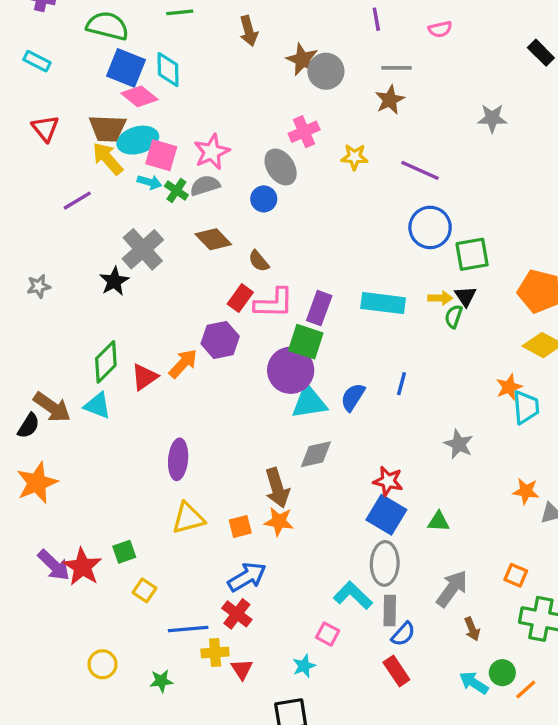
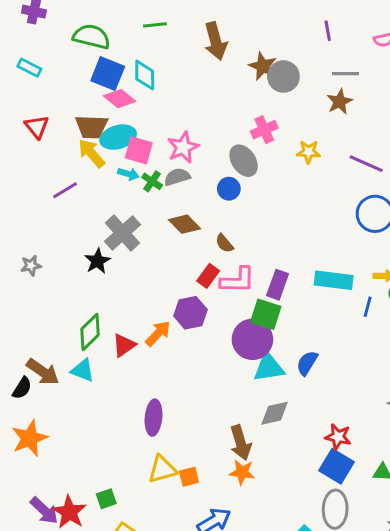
brown arrow: (249, 31) -> (216, 41), size x1.4
blue line: (402, 384) -> (368, 307), moved
orange square: (240, 527) -> (189, 477), moved

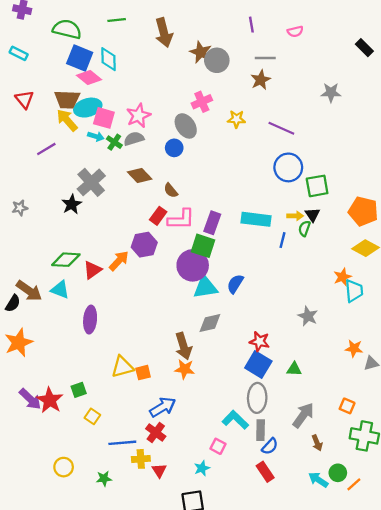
green diamond: (90, 332) -> (66, 260), turned 48
purple ellipse: (154, 418) -> (90, 320), moved

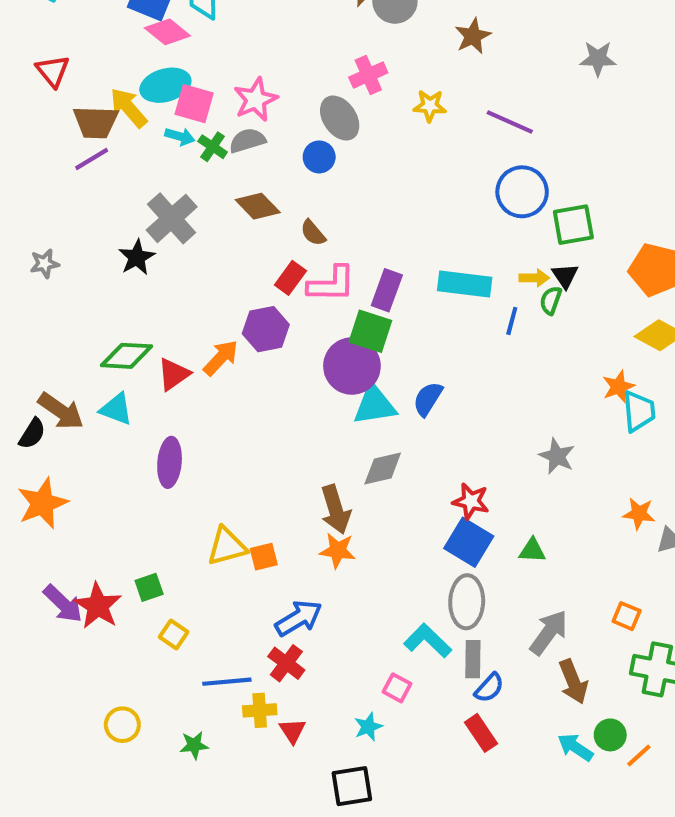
brown trapezoid: (67, 99) -> (96, 122), moved
brown arrow: (317, 443) -> (573, 682), size x1.5

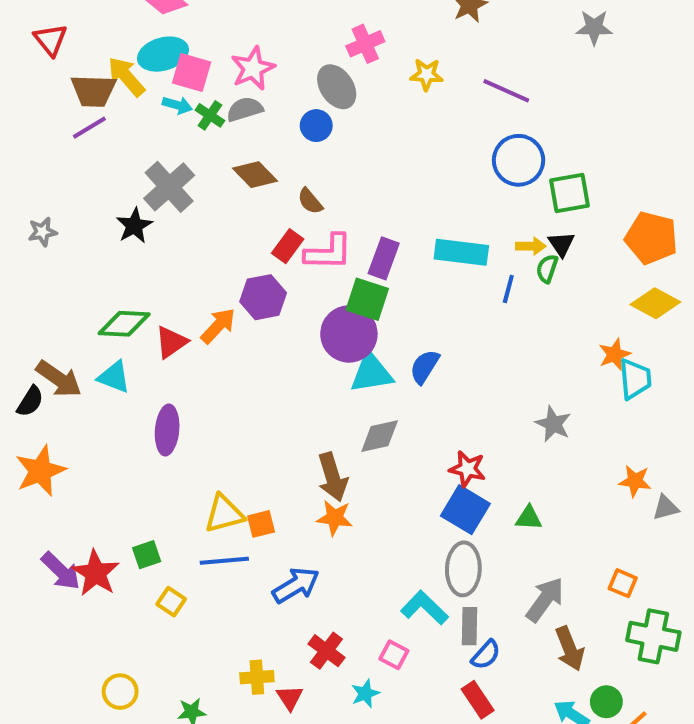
red cross: (286, 663) -> (326, 651), moved
blue line: (227, 682) -> (224, 561), moved

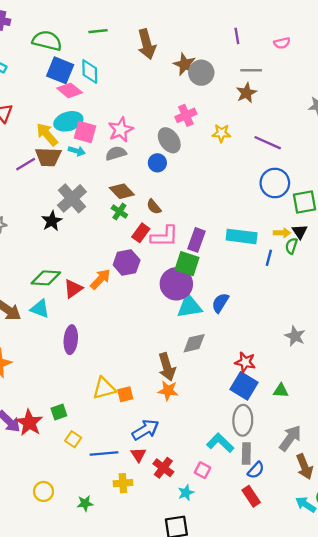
brown trapezoid: (94, 91) -> (48, 157), moved
green cross: (210, 115) -> (119, 211), moved
blue line: (224, 561) -> (104, 454), moved
red triangle: (290, 698) -> (138, 455), moved

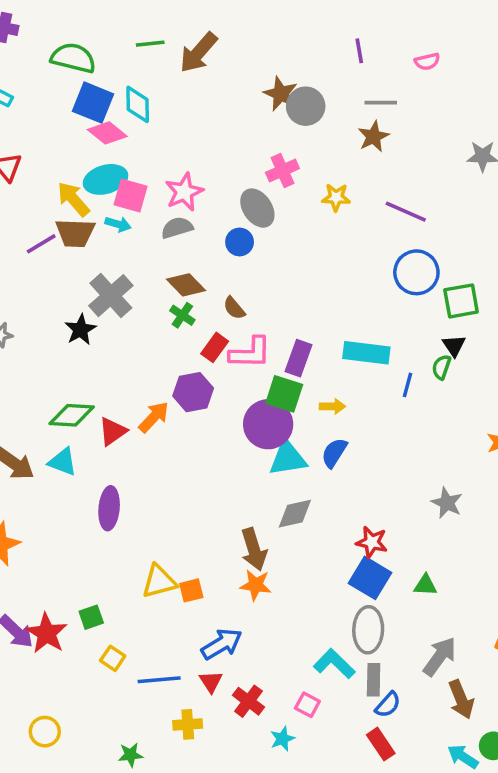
brown arrow: (147, 44) -> (198, 53), moved, turned 56
yellow arrow: (282, 233) -> (332, 406), moved
yellow circle: (43, 491) -> (45, 732), moved

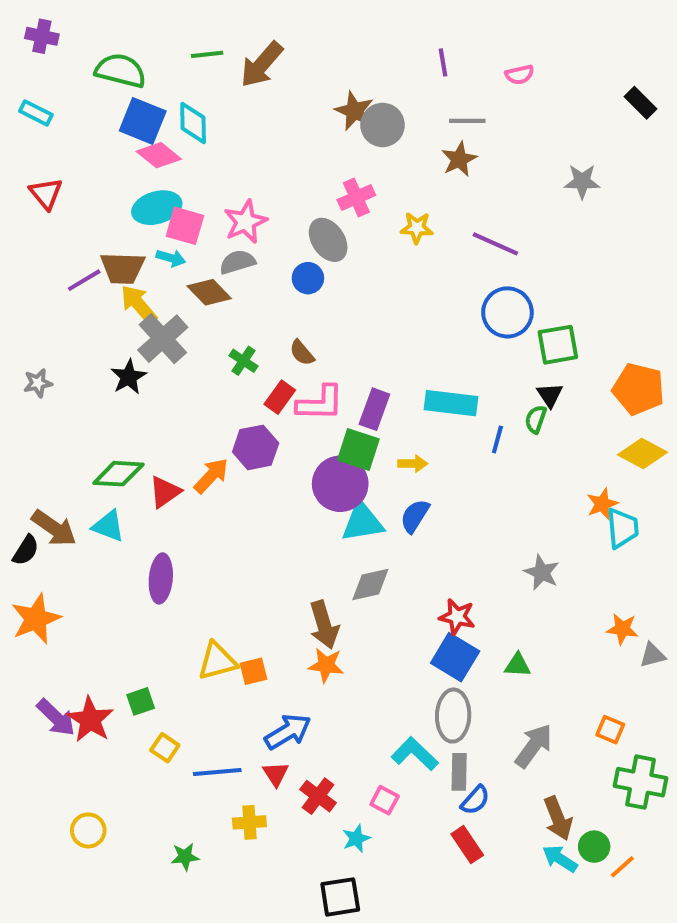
yellow arrow: (73, 199) -> (139, 304), moved
brown diamond: (186, 285) -> (209, 292), moved
brown arrow: (461, 699) -> (558, 818), moved

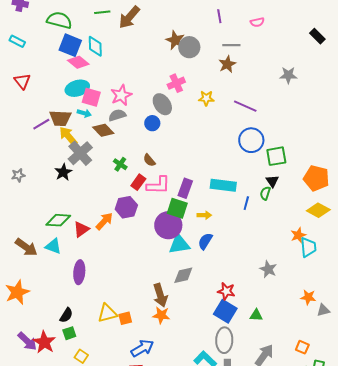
black semicircle: (26, 550) -> (66, 315), moved

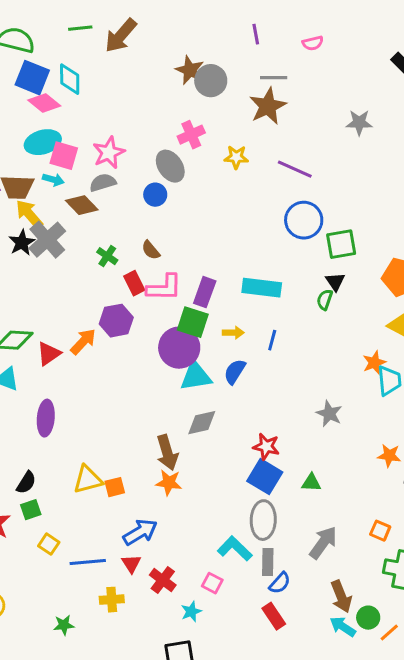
brown star: (227, 64) -> (268, 106), size x1.4
black star: (63, 172) -> (22, 243), moved
red rectangle: (138, 182) -> (134, 283), turned -63
blue line: (246, 203) -> (272, 340), moved

